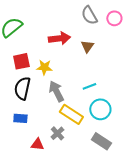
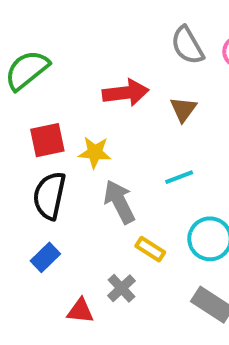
cyan line: (89, 86) -> (179, 177), moved
yellow rectangle: (71, 114) -> (150, 249), size x0.6
blue rectangle: (20, 118) -> (45, 257), turned -48

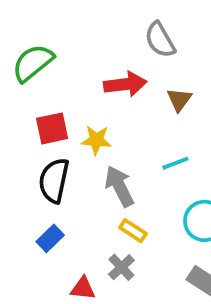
gray semicircle: (187, 45) -> (160, 40), moved
yellow rectangle: (150, 249) -> (133, 231), moved

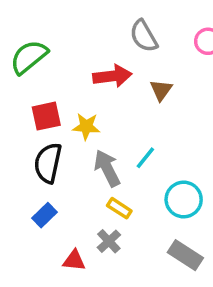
cyan line: (175, 163) -> (145, 158), moved, turned -30

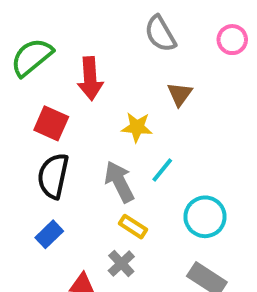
red arrow: (112, 76) -> (90, 79), moved, turned 93
red square: (46, 116) -> (51, 123), turned 36
yellow star: (86, 126) -> (137, 127), moved

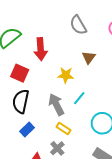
blue rectangle: (49, 234) -> (27, 129), moved

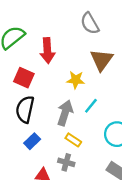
brown triangle: (89, 57) -> (102, 60), size x1.5
gray arrow: (56, 104) -> (65, 113), turned 45
gray cross: (57, 148) -> (66, 162), turned -32

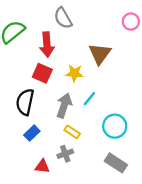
gray semicircle: (90, 23) -> (63, 18), moved
red square: (24, 78) -> (42, 73), moved
gray cross: (66, 162) -> (65, 154), turned -35

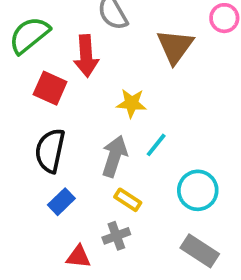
brown triangle: (100, 54) -> (175, 46), moved
red square: (42, 73) -> (50, 88), moved

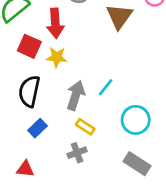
yellow star: (132, 103) -> (57, 57), moved
red triangle: (78, 257) -> (25, 169), moved

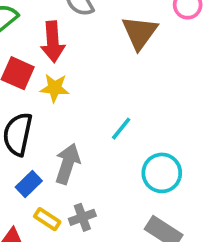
gray arrow: (76, 95) -> (68, 164), moved
yellow rectangle: (85, 127) -> (47, 219), moved

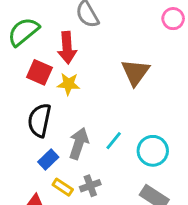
brown triangle: (140, 33) -> (135, 72), moved
cyan line: (121, 129) -> (114, 141), moved

